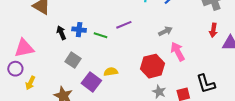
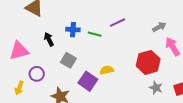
black arrow: (61, 33) -> (49, 39), moved
purple circle: (15, 69) -> (37, 74), moved
yellow arrow: (30, 83) -> (19, 88), moved

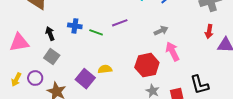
gray square: (68, 60) -> (52, 57), moved
purple circle: (37, 74) -> (35, 78), moved

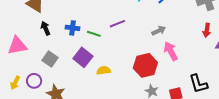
black arrow: (50, 34) -> (45, 28), moved
purple square: (85, 79) -> (83, 57), moved

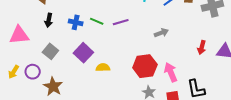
black arrow: (45, 28) -> (49, 20), turned -152
red arrow: (207, 30) -> (202, 47), moved
green line: (94, 34) -> (97, 21), moved
pink arrow: (171, 51) -> (171, 72), moved

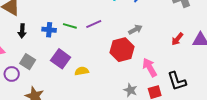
red arrow: (202, 47) -> (177, 39), turned 32
red hexagon: (145, 66) -> (122, 50), moved
purple circle: (33, 72) -> (12, 74), moved

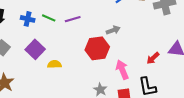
red arrow: (177, 39) -> (153, 58), moved

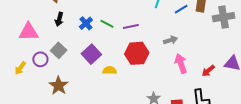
blue cross: (28, 19) -> (86, 23), turned 32
red hexagon: (97, 48) -> (137, 53), moved
pink arrow: (122, 70) -> (181, 64), moved

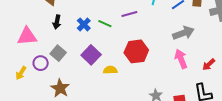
purple line: (131, 27) -> (129, 14), moved
gray arrow: (171, 40) -> (183, 33), moved, size x1.5

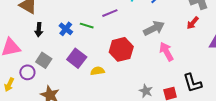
gray arrow: (183, 33) -> (154, 28), moved
red arrow: (209, 64) -> (193, 23), moved

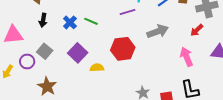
purple line: (110, 13) -> (127, 12), moved
pink arrow: (166, 52) -> (187, 57), moved

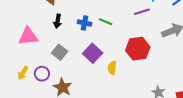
blue cross: (70, 22) -> (85, 23), turned -32
purple circle: (27, 61) -> (42, 74), moved
yellow semicircle: (97, 68) -> (112, 68), turned -80

